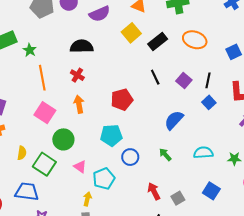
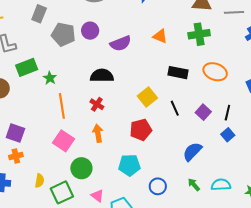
yellow square: (131, 33) -> (147, 97), moved
black rectangle: (158, 42) -> (178, 73), turned 48
green arrow: (165, 155) -> (194, 185), moved
blue circle: (130, 157) -> (158, 186), moved
green square: (44, 164) -> (62, 192), turned 30

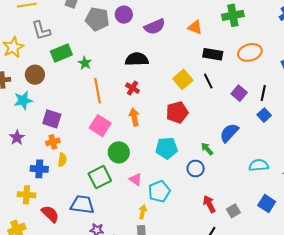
orange triangle: (160, 36) -> (195, 27), moved
orange ellipse: (215, 72) -> (250, 52), turned -35
black line: (175, 108) -> (208, 81), moved
yellow semicircle: (40, 181) -> (62, 160), moved
green arrow: (194, 185) -> (207, 149), moved

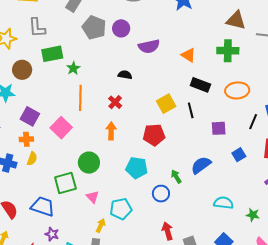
black semicircle: (137, 59) -> (125, 75), size x0.6
purple square: (239, 93) -> (219, 128), turned 35
black line: (263, 93) -> (253, 122), moved
pink square: (100, 126) -> (61, 128), moved
pink triangle: (135, 179) -> (93, 197), moved

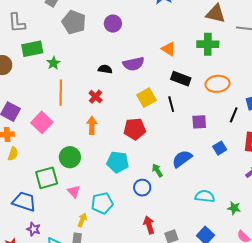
purple circle: (121, 28) -> (113, 24), moved
purple semicircle: (149, 46) -> (134, 64), moved

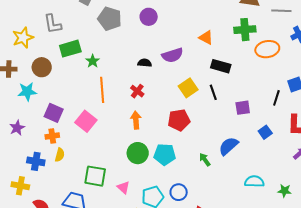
orange ellipse: (218, 84) -> (267, 49), moved
green circle: (70, 157) -> (138, 153), moved
green square: (47, 178) -> (95, 176), turned 30
blue circle: (142, 188) -> (179, 192), moved

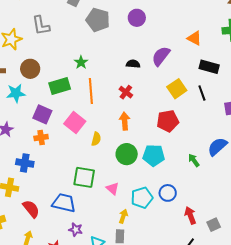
green rectangle: (70, 49) -> (60, 86), moved
purple semicircle: (172, 55) -> (161, 56), turned 145
yellow semicircle: (60, 155) -> (96, 139), moved

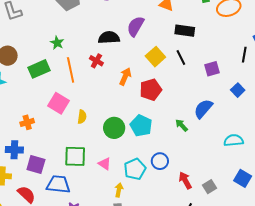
black semicircle: (133, 64) -> (109, 38), size x1.5
red cross: (126, 92) -> (96, 61), moved
purple square: (42, 114) -> (36, 165), moved
orange arrow: (125, 121) -> (125, 76), moved, turned 36
cyan pentagon: (154, 155) -> (141, 126), turned 30

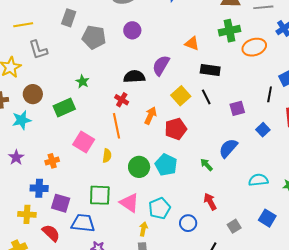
orange line: (71, 70) -> (117, 126), moved
blue circle: (160, 161) -> (188, 223), moved
pink triangle: (105, 164) -> (129, 203), size x1.5
red arrow: (185, 180) -> (210, 202), moved

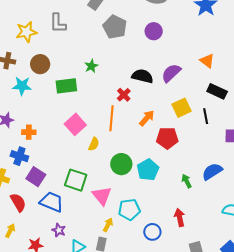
orange cross: (52, 161) -> (29, 132), moved

